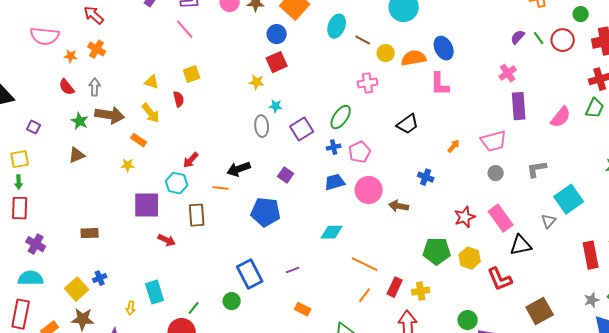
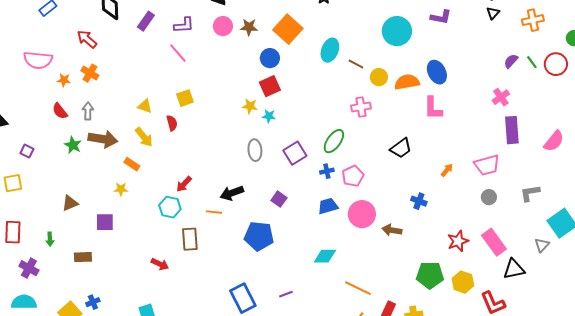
cyan star: (276, 106) -> (269, 116), moved
brown triangle: (77, 155) -> (70, 203), moved
green arrow: (19, 182) -> (50, 239), moved
purple square: (147, 205) -> (105, 222), moved, size x0.7

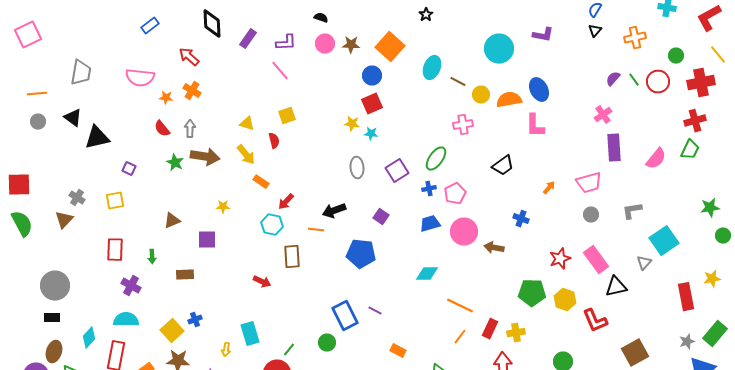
orange rectangle: (132, 164) -> (261, 182), moved
purple line: (286, 294) -> (375, 311), moved, turned 48

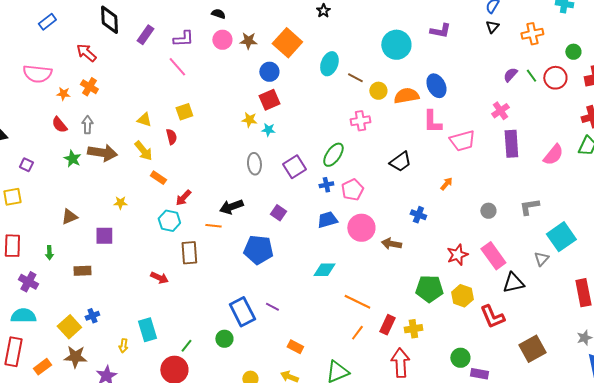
pink trapezoid: (589, 183) -> (462, 141), moved

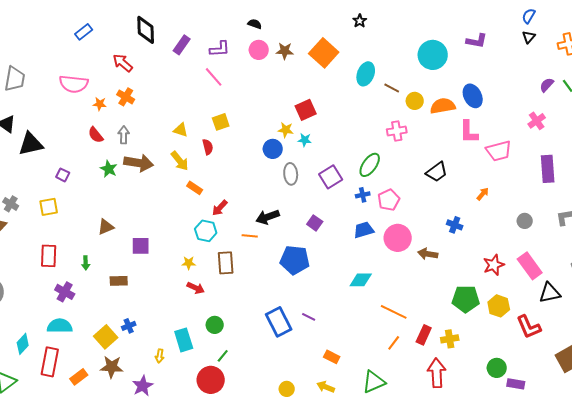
blue circle: (269, 72) -> (273, 149), moved
purple rectangle: (511, 144) -> (548, 169), moved
yellow star: (120, 203) -> (189, 263), moved
green circle: (224, 339) -> (215, 325), moved

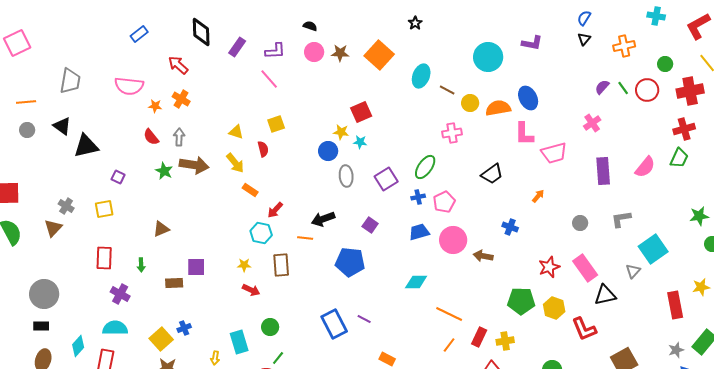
purple square: (141, 246) -> (196, 267), moved

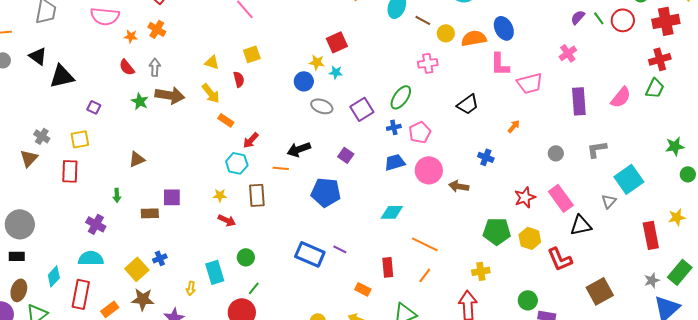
gray ellipse: (346, 176) -> (322, 106), turned -65
red rectangle: (104, 258) -> (70, 171), moved
blue rectangle: (334, 324) -> (310, 254), turned -40
red rectangle: (479, 337) -> (388, 267), moved, turned -30

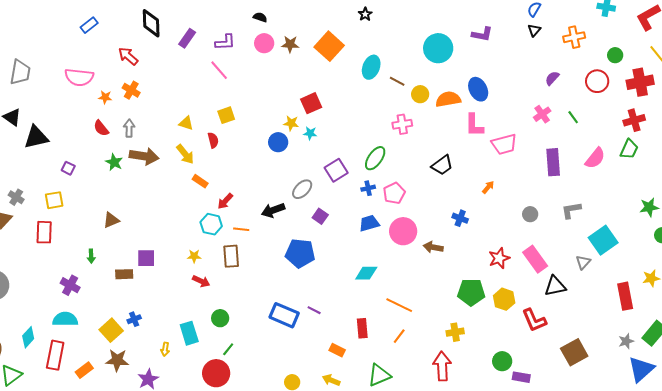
green line: (599, 18) -> (573, 117), moved
gray ellipse: (322, 106) -> (302, 189), moved, turned -65
orange line: (281, 168) -> (241, 229), moved

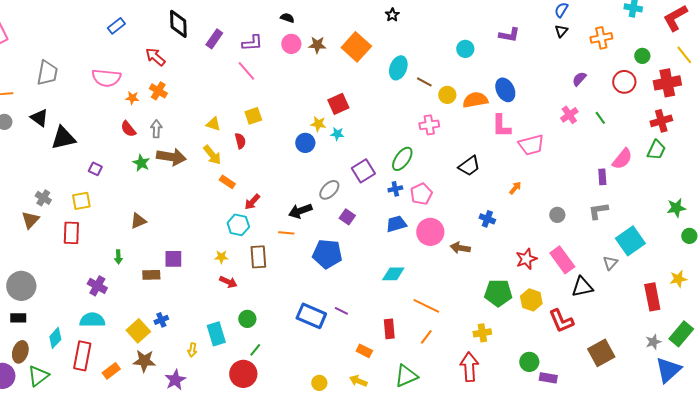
cyan circle: (438, 48) -> (465, 49), size x0.6
purple rectangle: (553, 162) -> (602, 177), moved, size x0.6
orange line: (241, 229) -> (286, 233), moved

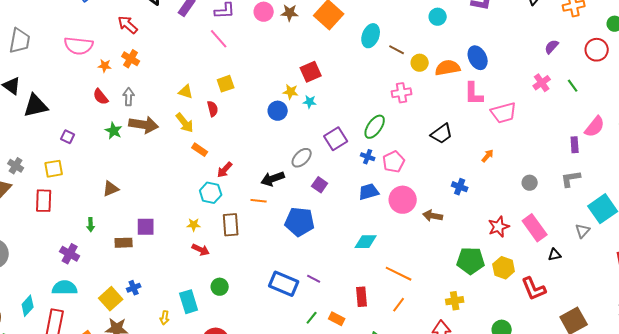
blue cross: (395, 189) -> (368, 157), turned 32
black triangle: (582, 287) -> (555, 255), size x0.6
green line: (255, 350) -> (312, 318), moved

